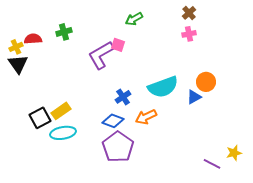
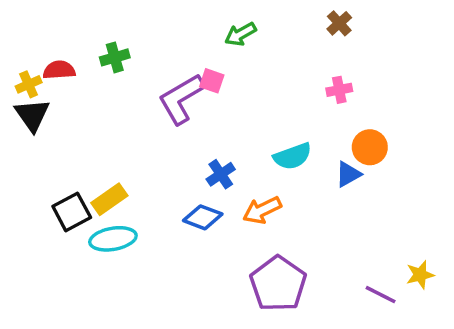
pink cross: (189, 34) -> (339, 90), moved
cyan semicircle: (163, 87) -> (293, 156), size x0.7
purple pentagon: (118, 147) -> (278, 284), moved

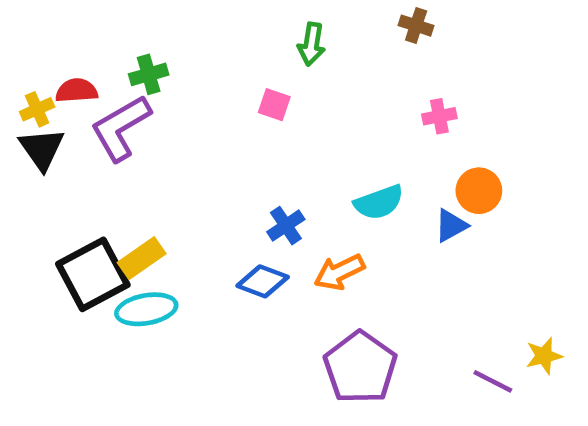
brown cross: (339, 23) -> (416, 26), moved, turned -30
green arrow: (240, 34) -> (311, 44), turned -52
purple L-shape: (181, 99) -> (121, 128), moved
black square: (72, 212) -> (93, 274), size x1.4

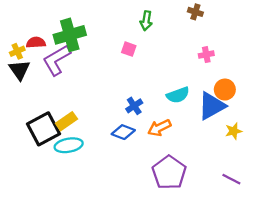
green cross: (149, 74) -> (70, 35), size x1.8
blue triangle: (451, 226) -> (212, 106), size x1.8
yellow star: (544, 356) -> (234, 131), moved

